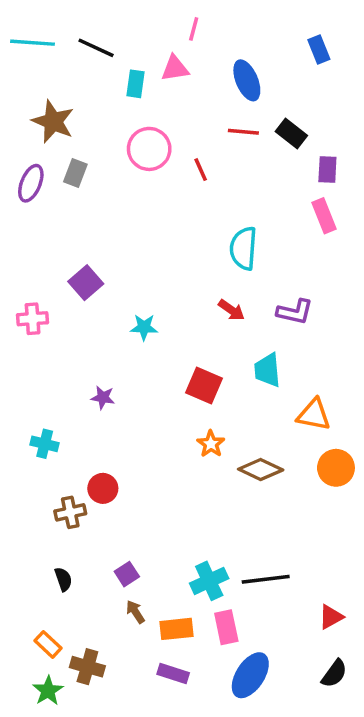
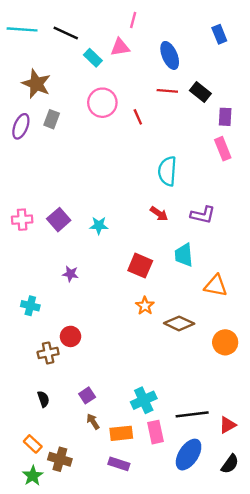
cyan rectangle: (135, 84) -> (93, 58), turned -54
purple square: (86, 283) -> (59, 220), moved
orange circle: (336, 468) -> (225, 342), moved
black line: (266, 579) -> (192, 414), moved
blue ellipse: (250, 675) -> (189, 455), moved

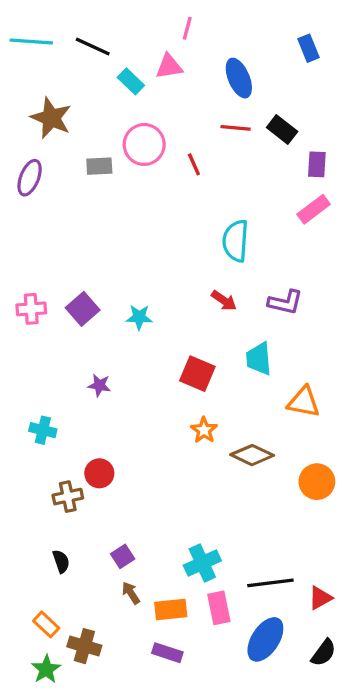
gray rectangle: (52, 119) -> (99, 166), moved, turned 66
pink rectangle: (223, 149) -> (314, 209), turned 75

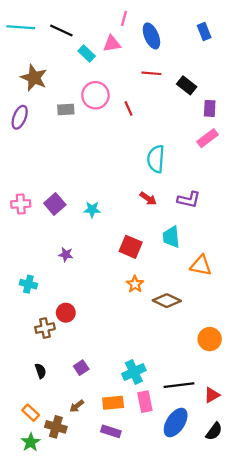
blue ellipse: (239, 78) -> (151, 36), moved
red line: (236, 128) -> (151, 73), moved
orange circle: (317, 482) -> (210, 339), moved
brown arrow: (131, 593) -> (77, 406), moved, turned -96

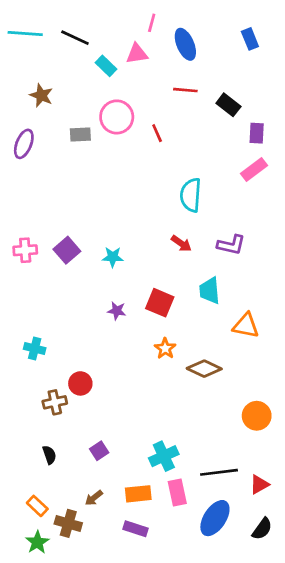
brown star: (34, 78) -> (41, 95), size x0.7
purple star: (66, 254) -> (117, 311), moved

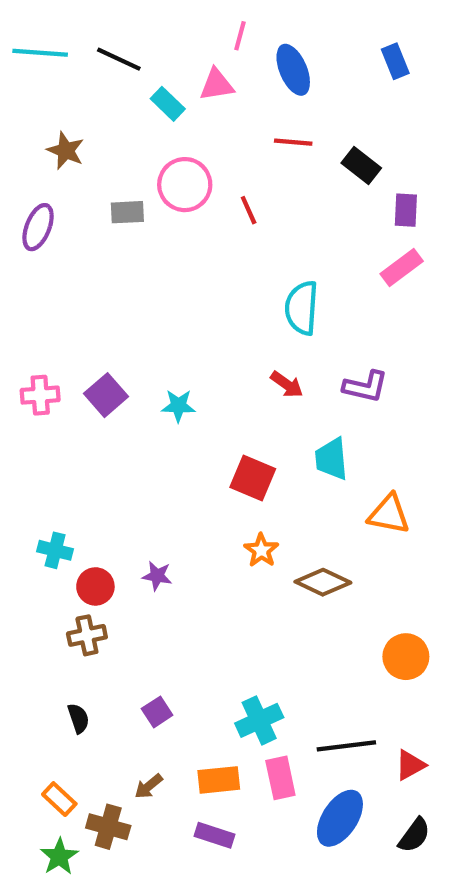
purple star: (117, 311) -> (157, 576), moved
red circle: (80, 383) -> (95, 586), moved

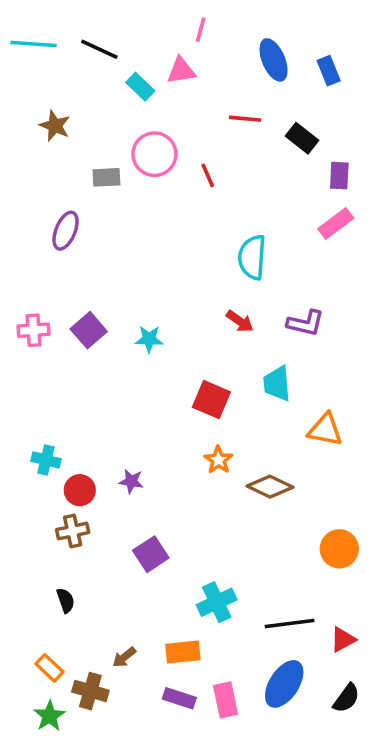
blue rectangle: (395, 61) -> (329, 71), moved
blue ellipse: (293, 70) -> (274, 60), moved
purple ellipse: (38, 227) -> (66, 231), moved
purple square: (157, 712) -> (151, 554), moved, size x1.4
pink rectangle: (280, 778) -> (226, 700), moved

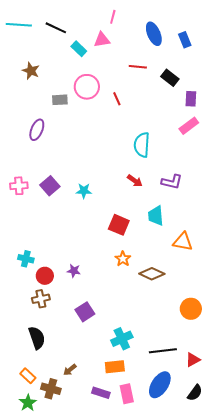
black semicircle: (66, 600) -> (37, 338), size x1.6
orange rectangle: (183, 652) -> (115, 367), moved

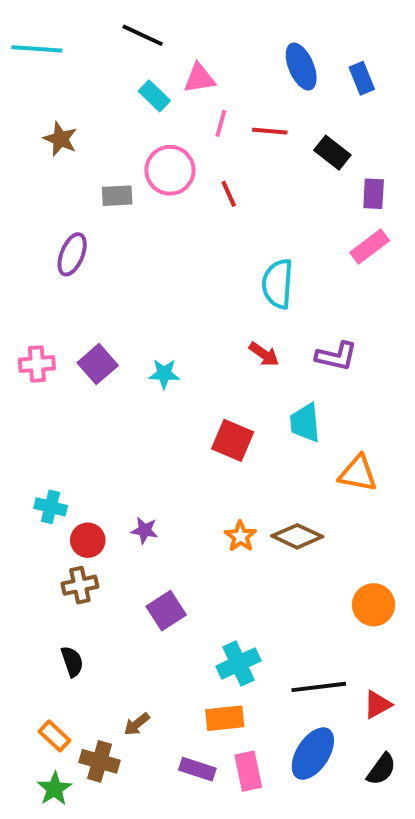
pink line: (113, 17) -> (221, 123), moved
black line: (56, 28) -> (143, 35), moved
orange star: (123, 259) -> (240, 536), moved
black semicircle: (37, 338) -> (72, 662), size x0.7

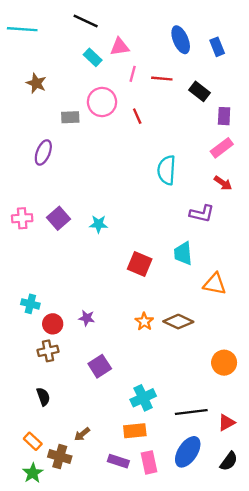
red arrow: (264, 354) -> (223, 183), moved

